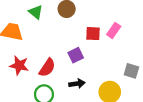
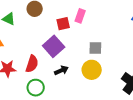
purple square: (76, 55) -> (54, 46), size x1.5
gray square: (131, 71) -> (95, 48), moved

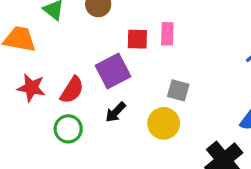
pink rectangle: (80, 16) -> (167, 34), turned -32
black arrow: (61, 70) -> (116, 112), turned 144

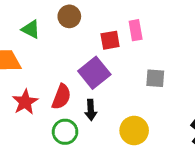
red star: (31, 88) -> (25, 102), turned -30
black arrow: (116, 112) -> (91, 110), moved, turned -36
yellow circle: (164, 123) -> (134, 131), moved

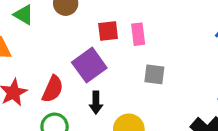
pink rectangle: (136, 30) -> (138, 34), moved
black arrow: (91, 110) -> (96, 103), moved

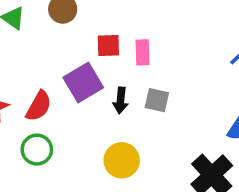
black arrow: (96, 103) -> (121, 100), moved

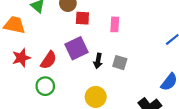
red square: (108, 46) -> (82, 18), moved
pink rectangle: (142, 52) -> (115, 24), moved

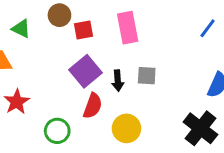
pink rectangle: (115, 24) -> (128, 28), size x1.5
red semicircle: (49, 60) -> (93, 106), moved

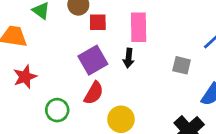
gray square: (147, 76) -> (182, 65), moved
black arrow: (118, 81) -> (129, 58), moved

